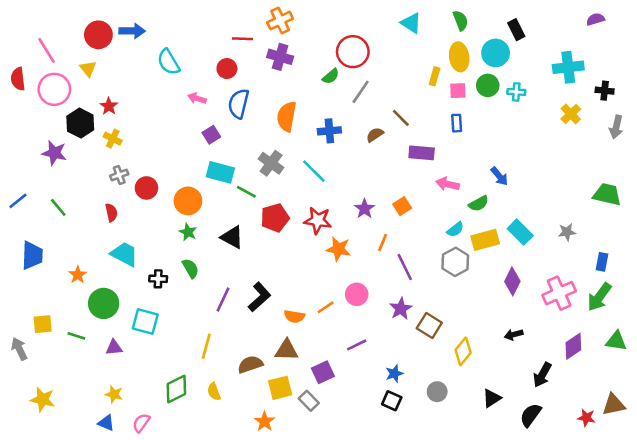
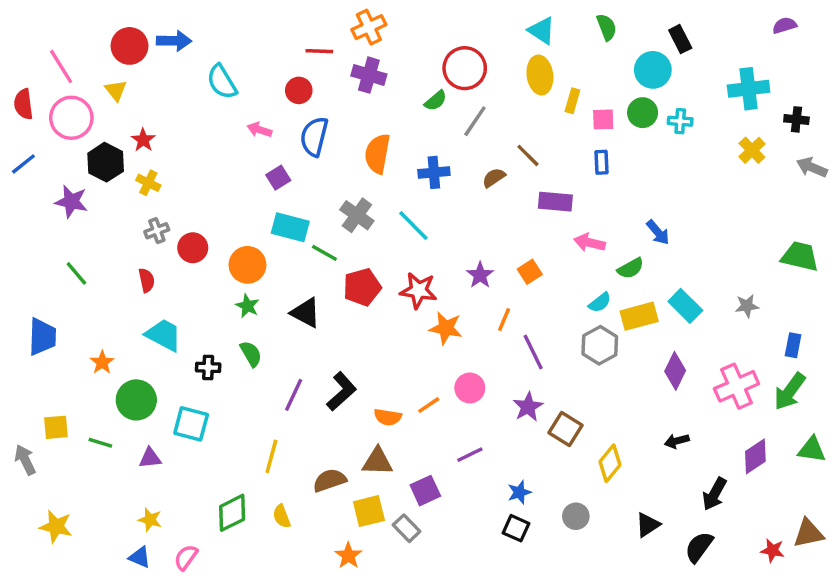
yellow ellipse: (459, 57) -> (540, 75), moved
gray arrow: (616, 127) -> (812, 167), turned 100
blue line: (18, 201) -> (23, 164), moved

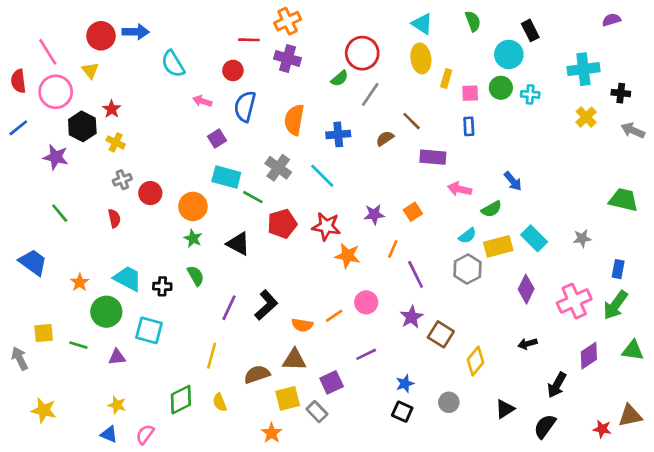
purple star: (480, 275) -> (374, 214), turned 30
cyan trapezoid: (164, 335) -> (128, 278), moved
blue trapezoid: (42, 337) -> (33, 262), turned -56

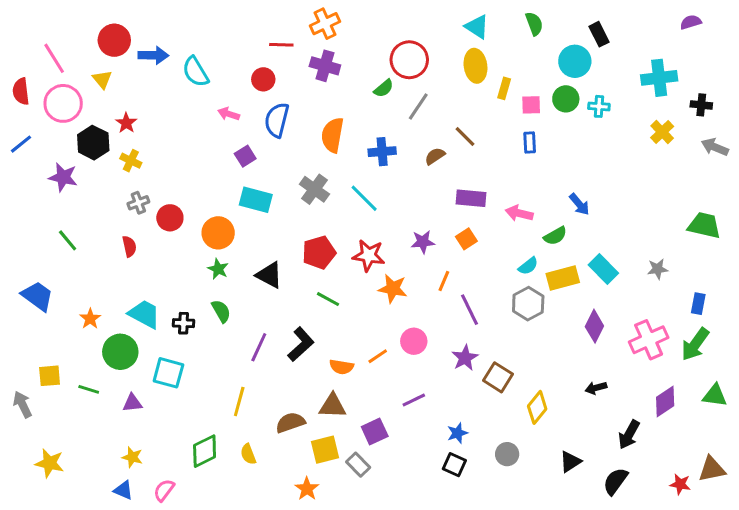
blue arrow: (136, 32) -> (153, 55), moved
purple rectangle: (433, 157) -> (471, 198), moved
green line: (253, 197) -> (328, 299), moved

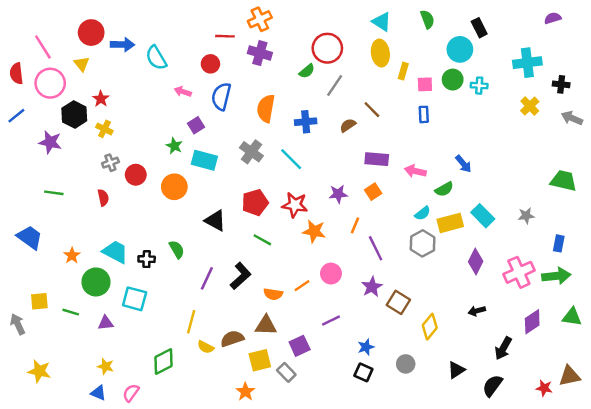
green line: (68, 240) -> (54, 193), turned -42
green star: (218, 269) -> (174, 146), moved
green arrow: (695, 344) -> (556, 276), turned -132
yellow semicircle: (248, 454) -> (206, 347), moved, turned -42

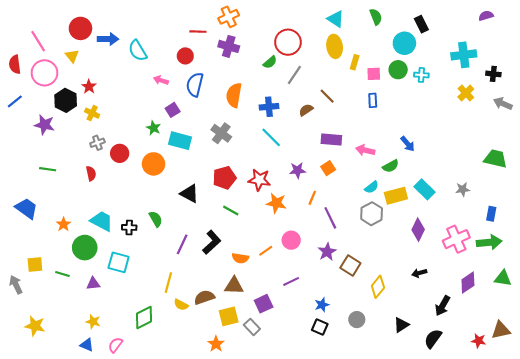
cyan line: (291, 159) -> (271, 137), moved

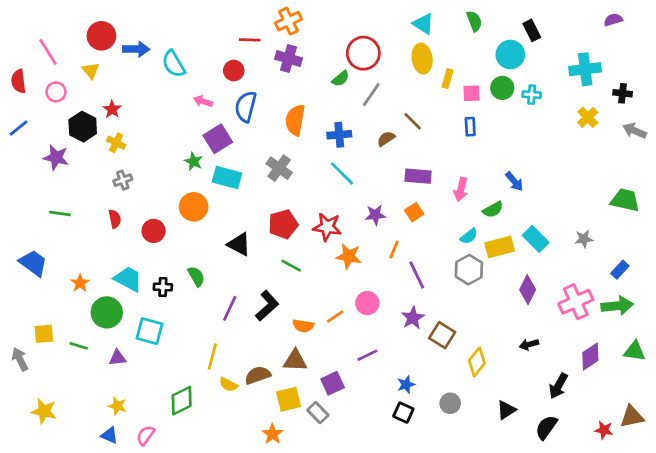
pink circle: (44, 73) -> (56, 92), size x0.6
purple square: (173, 110) -> (218, 139), size x1.5
pink arrow: (365, 150) -> (461, 189), turned -90
red circle: (120, 153) -> (154, 231), moved
blue rectangle: (491, 214) -> (620, 270), turned 32

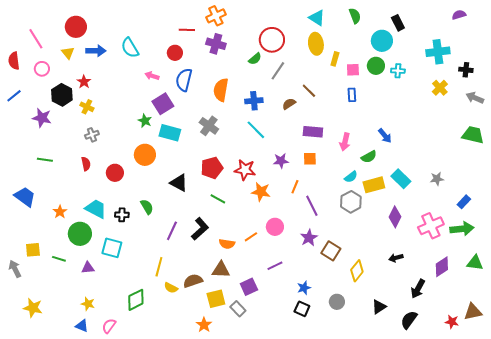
blue arrow: (136, 49) -> (96, 51), moved
green trapezoid: (625, 200) -> (473, 135), moved
orange square: (414, 212) -> (310, 159), turned 32

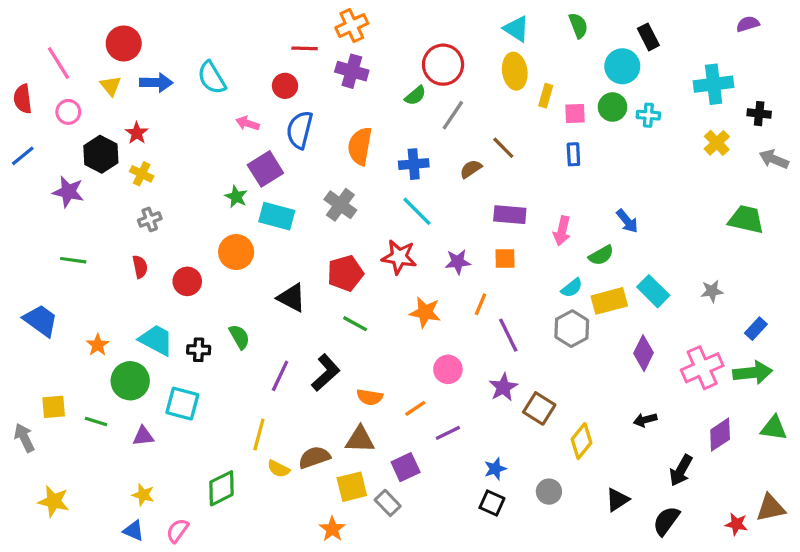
green trapezoid: (473, 135) -> (746, 219), moved
red star: (245, 170) -> (399, 257), moved
orange line: (251, 237) -> (415, 408), moved

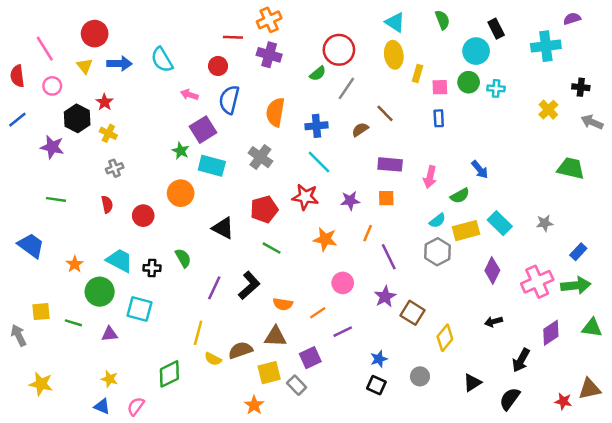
cyan cross: (714, 84) -> (546, 46), moved

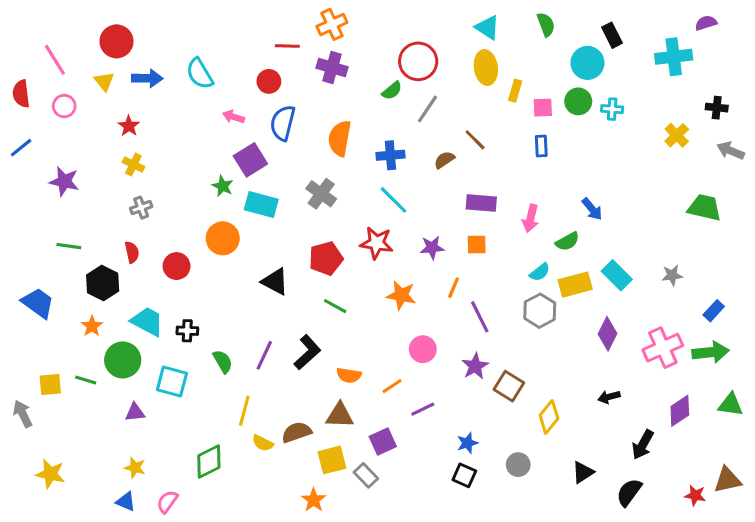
black hexagon: (77, 118) -> (103, 283), moved
green semicircle: (183, 258) -> (223, 361), moved
green line: (73, 323) -> (86, 380), moved

